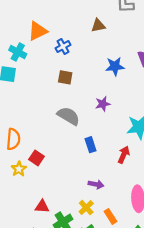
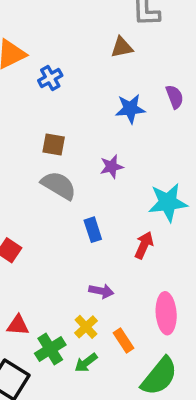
brown triangle: (98, 26) -> (122, 47), moved
brown square: (65, 77) -> (54, 144), moved

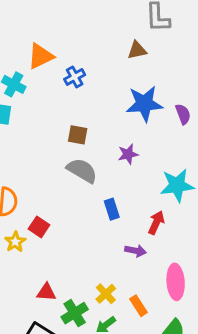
purple semicircle: (175, 97) -> (183, 114), moved
blue star: (130, 109) -> (144, 104), size x1.4
purple arrow: (101, 291) -> (135, 251), moved

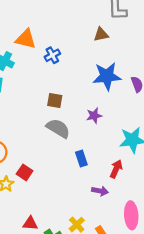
orange triangle: (40, 56) -> (26, 39), turned 40

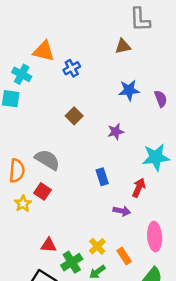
blue star: (107, 76) -> (129, 90), size x0.7
brown square: (55, 100) -> (74, 116), turned 35
gray semicircle: (58, 128) -> (47, 160), moved

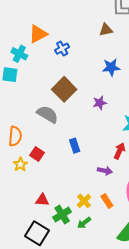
orange triangle: (44, 51) -> (38, 34), turned -42
brown square: (74, 116) -> (64, 89), size x1.6
gray semicircle: (47, 160) -> (47, 114), moved
blue rectangle: (102, 177) -> (75, 146), moved
orange rectangle: (124, 256) -> (107, 201), moved

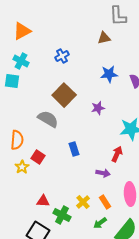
orange triangle: (38, 34) -> (22, 31), moved
green cross: (62, 214) -> (62, 215), turned -30
green arrow: (84, 223) -> (100, 223), moved

